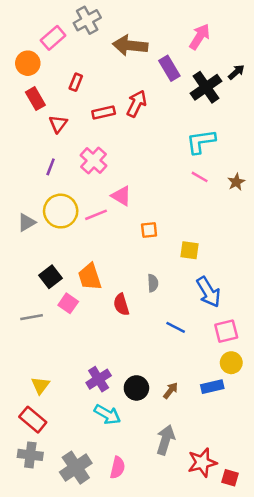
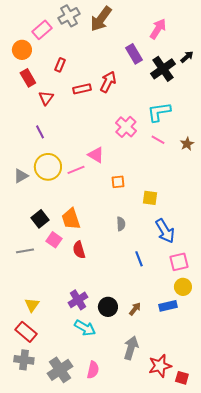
brown arrow: (130, 45) -> (101, 19), moved, turned -60
pink cross: (93, 160) -> (126, 127), moved
purple line: (51, 167) -> (40, 132), turned -48
red semicircle: (121, 305) -> (79, 250), moved
blue line: (176, 327) -> (139, 259), turned 42

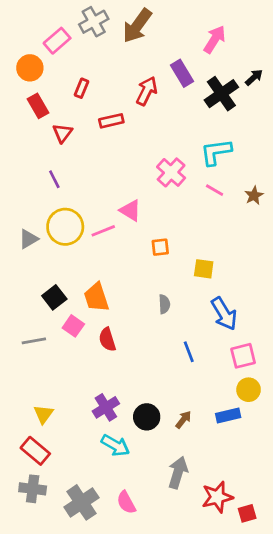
red arrow: (108, 82) -> (147, 91), moved
pink semicircle: (93, 370) -> (126, 502), turned 138
red square: (182, 378) -> (247, 513), turned -32

